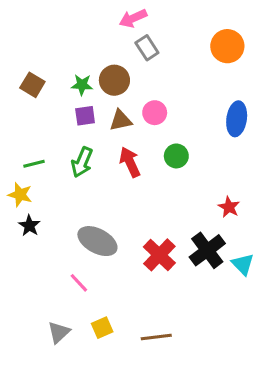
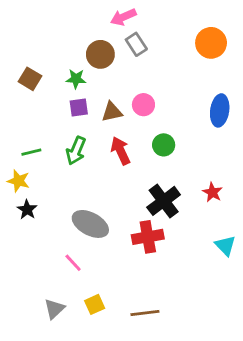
brown circle: (114, 80) -> (100, 54), moved
black cross: (207, 250) -> (164, 201), moved
red cross: (159, 255) -> (148, 237), turned 36

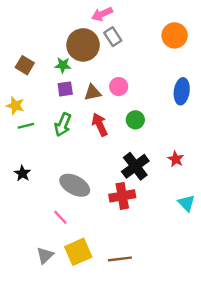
brown circle: (100, 54) -> (83, 45), size x1.4
yellow star: (18, 181) -> (15, 106), moved
yellow square: (95, 304) -> (78, 252), size x1.6

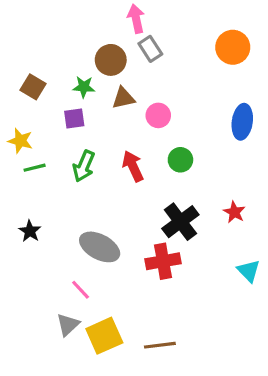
pink arrow: (102, 14) -> (136, 19), turned 102
brown circle: (83, 45) -> (111, 60), size x0.7
purple square: (65, 89) -> (74, 119), moved
brown triangle: (93, 92) -> (123, 98), moved
gray triangle: (45, 255) -> (68, 325), moved

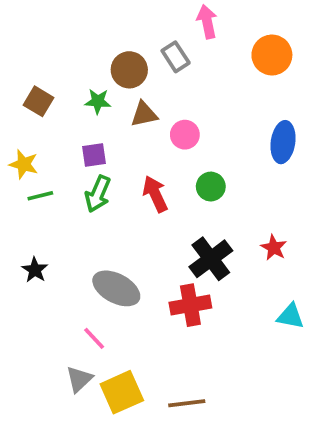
pink arrow: (136, 19) -> (207, 22), moved
purple square: (74, 119) -> (94, 155), moved
cyan triangle: (249, 271) -> (290, 316), turned -35

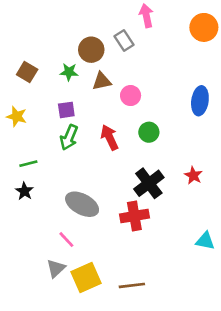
orange circle: (272, 55) -> (204, 27), moved
green line: (40, 196) -> (28, 164), moved
cyan triangle: (290, 316) -> (205, 241), moved

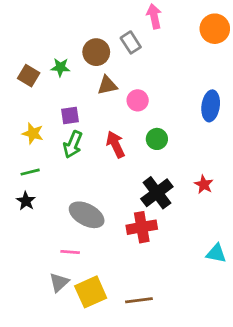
green star: (69, 72) -> (60, 67), moved
yellow star: (17, 116) -> (33, 133), moved
pink line: (66, 240) -> (70, 252), turned -42

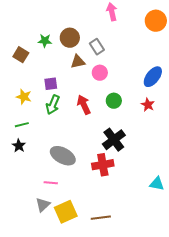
gray rectangle: (131, 42) -> (97, 47), moved
green star: (60, 67) -> (45, 41), moved
blue ellipse: (211, 106) -> (153, 77), turned 30
red star: (204, 184) -> (148, 105), moved

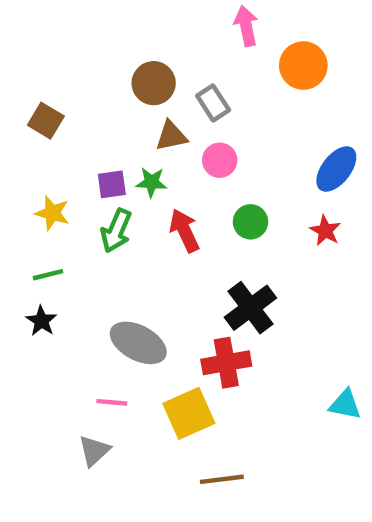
orange circle: (156, 21) -> (303, 66), moved
green star: (45, 41) -> (151, 182), moved
yellow square: (66, 212) -> (189, 413), moved

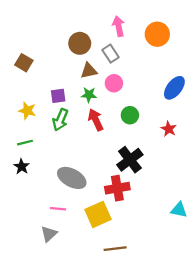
pink arrow: (246, 26) -> (119, 26), moved
green star: (151, 182) -> (89, 95), moved
red star: (325, 231) -> (169, 129), moved

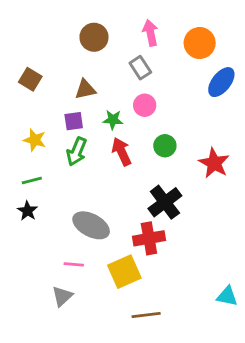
brown circle: (80, 43) -> (94, 37), moved
brown triangle: (89, 71) -> (85, 89), moved
blue ellipse: (174, 88) -> (221, 82), moved
red star: (169, 129) -> (214, 163), size x1.5
cyan triangle: (179, 210) -> (227, 296), moved

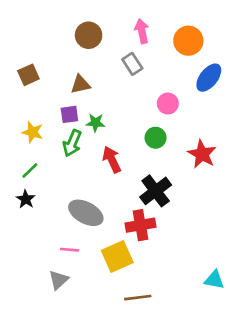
brown square: (30, 79) -> (28, 75), turned 35
pink circle: (145, 105) -> (168, 104), moved
green star: (113, 120) -> (95, 123), moved
red arrow: (121, 152) -> (112, 160), moved
green line: (32, 180) -> (30, 170), turned -30

